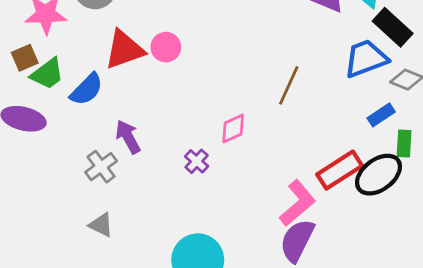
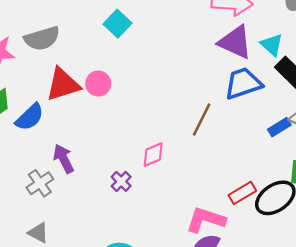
blue trapezoid: (366, 59) -> (243, 83), moved
blue rectangle: (381, 115) -> (279, 127), moved
red rectangle: (340, 170) -> (242, 193), size x0.7
pink L-shape: (297, 203) -> (206, 220), turned -123

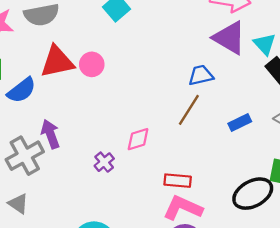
blue trapezoid: (243, 83) -> (201, 75), moved, size x0.7
blue rectangle: (279, 127) -> (240, 122), moved
gray cross: (40, 183) -> (25, 156), size x1.4
red rectangle: (242, 193) -> (178, 181), moved, turned 30

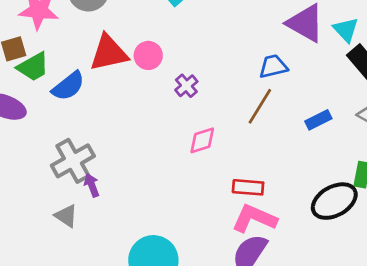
purple arrow: (50, 134) -> (92, 185), moved, size x0.7
purple cross: (104, 162) -> (186, 86), moved

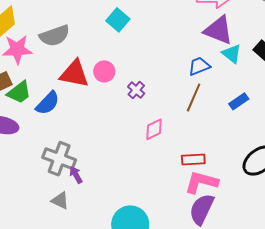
cyan triangle: (346, 30) -> (232, 54), moved
red triangle: (109, 53) -> (74, 74), turned 32
gray cross: (73, 161) -> (59, 159), turned -32

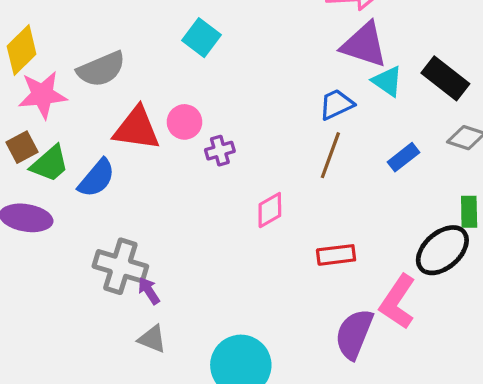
purple cross: (136, 90) -> (220, 151), moved, turned 36
pink L-shape: (201, 182) -> (398, 302), moved, turned -68
gray triangle: (60, 201) -> (152, 339), moved

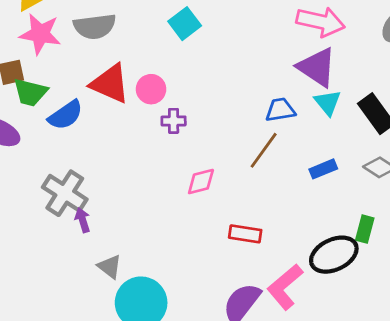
green trapezoid: (50, 164) -> (30, 92), turned 39
gray triangle: (152, 339) -> (110, 267), moved

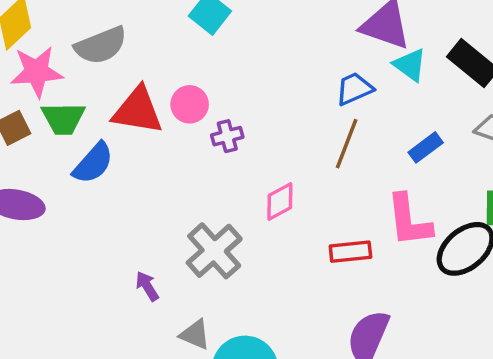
green trapezoid: (30, 92) -> (63, 118), moved
gray cross: (65, 193) -> (214, 251), moved, turned 30
pink L-shape: (285, 287) -> (409, 220), moved, turned -42

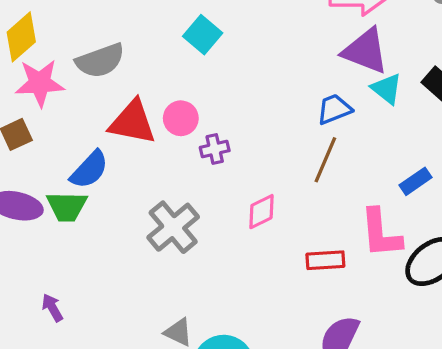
green trapezoid: (63, 118) -> (67, 206), moved
blue rectangle: (426, 147) -> (416, 181), moved
gray cross: (214, 251) -> (173, 227), moved
purple arrow: (147, 286) -> (52, 308), moved

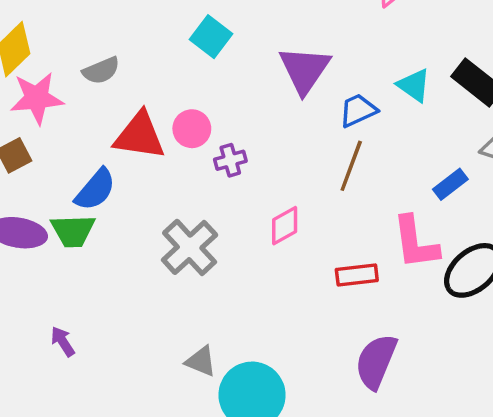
purple triangle: (365, 51) -> (304, 70), moved, turned 46
gray semicircle: (100, 61) -> (101, 71), size x0.7

